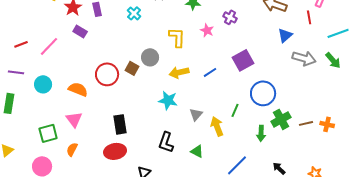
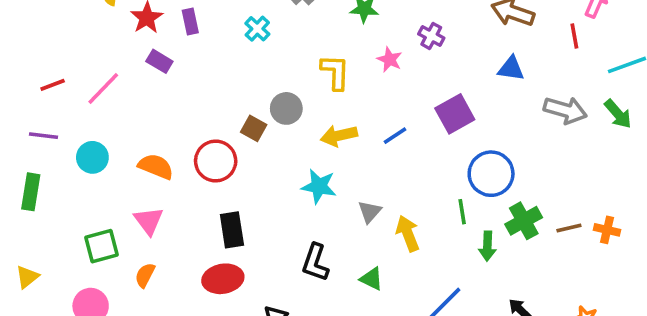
blue triangle: (285, 35) -> (511, 69), moved, turned 49
red circle: (107, 74) -> (216, 161), moved
green line: (235, 110) -> (462, 212), moved, turned -32

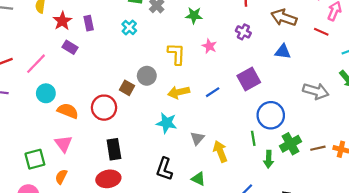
purple cross: (431, 36) -> (243, 32), moved
red line: (574, 36) -> (321, 32), turned -56
gray arrow: (565, 110) -> (316, 91), moved
cyan circle: (92, 157) -> (46, 93), moved

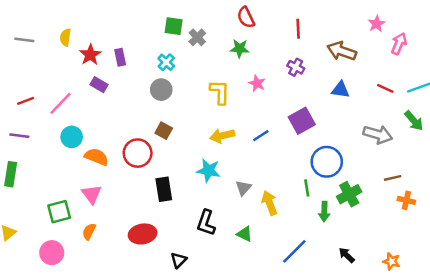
red line: (321, 32) -> (385, 88), moved
gray circle: (147, 76) -> (161, 90), moved
brown line: (318, 148) -> (393, 178), moved
black rectangle: (114, 149) -> (164, 189), moved

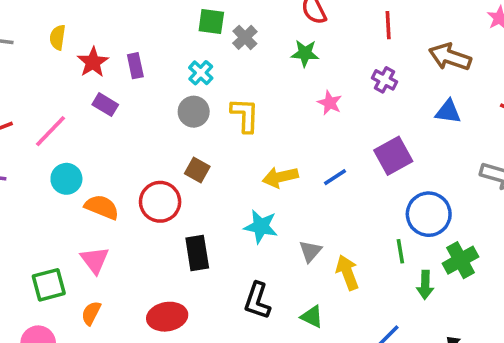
yellow L-shape: (220, 92) -> (245, 115), moved

